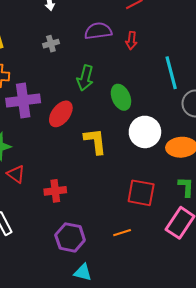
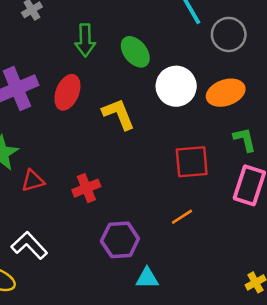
red triangle: (16, 174) -> (33, 181), turned -36

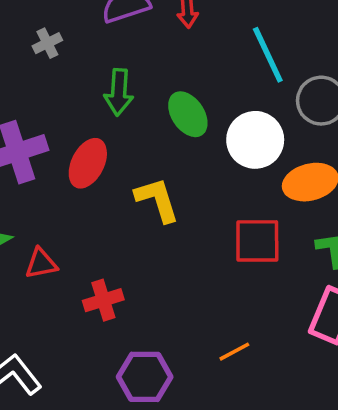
white circle: (176, 86) -> (255, 140), moved
red square: (192, 162) -> (257, 241), moved
red triangle: (33, 181) -> (41, 264), moved

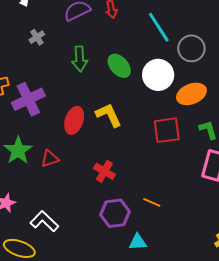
red ellipse: (88, 163) -> (74, 120), moved
red cross: (103, 300) -> (104, 171), moved, turned -35
orange line: (234, 352) -> (152, 202), moved, turned 60

